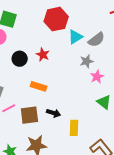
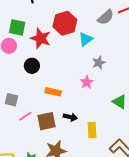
gray semicircle: (96, 40) -> (106, 17), moved
red star: (43, 55) -> (41, 38), moved, size x1.5
pink star: (97, 77) -> (87, 82), moved

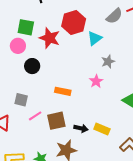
black circle: (32, 66) -> (32, 66), moved
black arrow: (70, 117) -> (81, 128), moved
yellow rectangle: (92, 130) -> (102, 129), turned -63

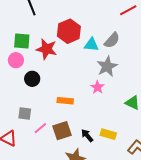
gray semicircle: (114, 16) -> (112, 40), moved
cyan triangle: (95, 38) -> (91, 45), turned 49
gray star: (108, 62) -> (107, 66), size x1.5
black arrow: (81, 128) -> (87, 136), turned -136

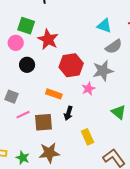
red hexagon: (69, 31) -> (71, 65), moved
cyan triangle: (91, 45) -> (104, 26), moved
yellow rectangle: (108, 134) -> (88, 137), turned 35
black arrow: (87, 136) -> (68, 113), moved, turned -136

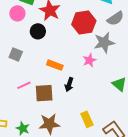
black circle: (27, 65) -> (38, 31), moved
red hexagon: (71, 65) -> (84, 23), moved
gray square: (11, 97) -> (16, 54), moved
yellow rectangle: (88, 137) -> (87, 119), moved

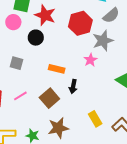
pink line: (24, 85) -> (20, 96), moved
brown square: (44, 93) -> (49, 98), turned -30

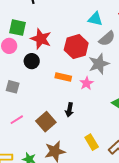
orange rectangle: (57, 69) -> (63, 77), moved

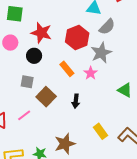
green square: (18, 28) -> (15, 14), moved
orange rectangle: (63, 77) -> (67, 69), turned 42
gray square: (13, 87) -> (27, 82), moved
brown square: (46, 122) -> (46, 97), moved

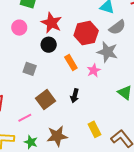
gray star: (101, 53) -> (107, 52), turned 30
black circle: (34, 56) -> (49, 45), moved
brown square: (46, 97) -> (45, 100), moved
pink line: (24, 115) -> (25, 118), moved

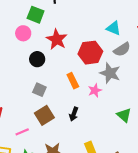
pink circle: (19, 28) -> (23, 33), moved
black circle: (49, 45) -> (37, 59), moved
gray square: (30, 69) -> (39, 90), moved

